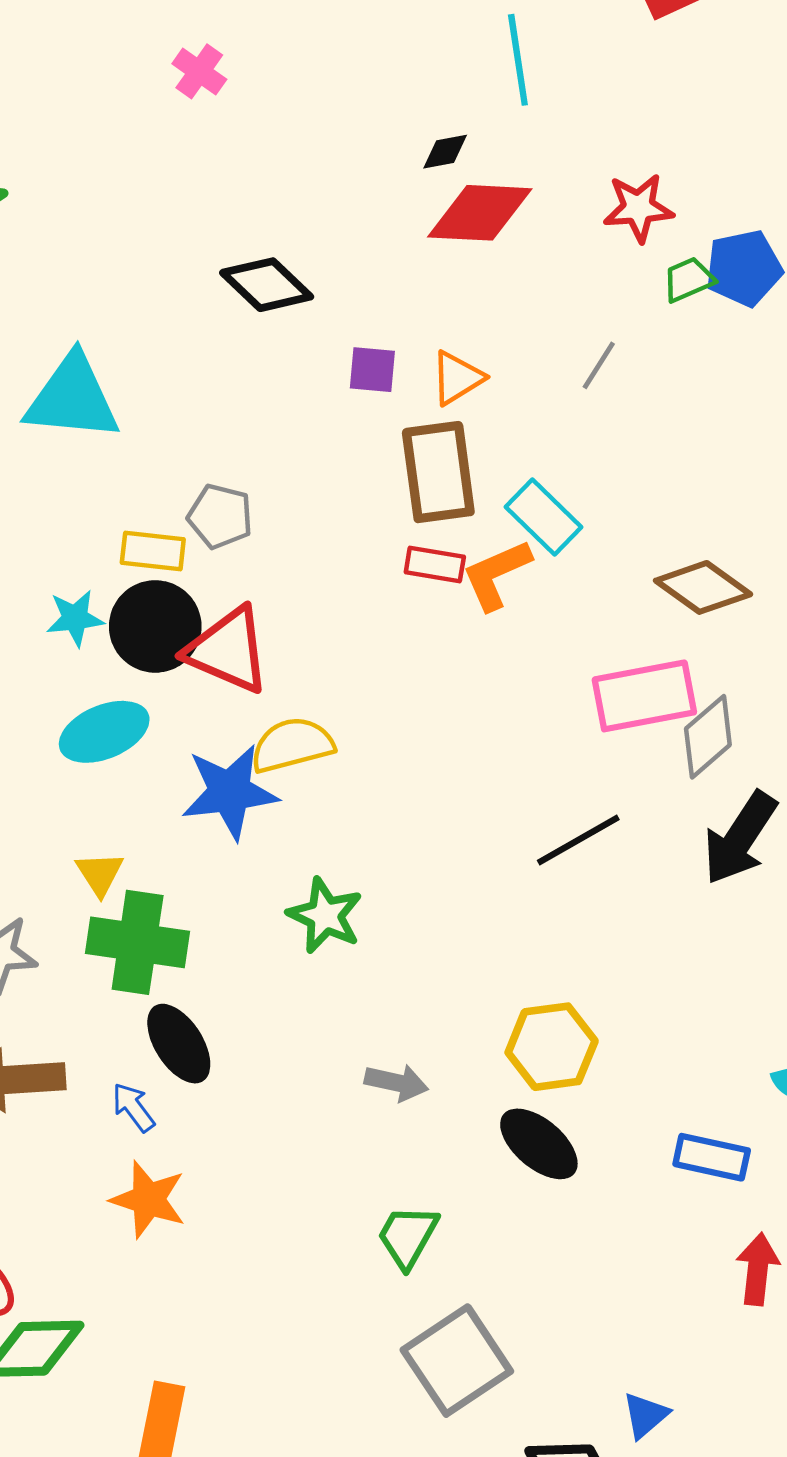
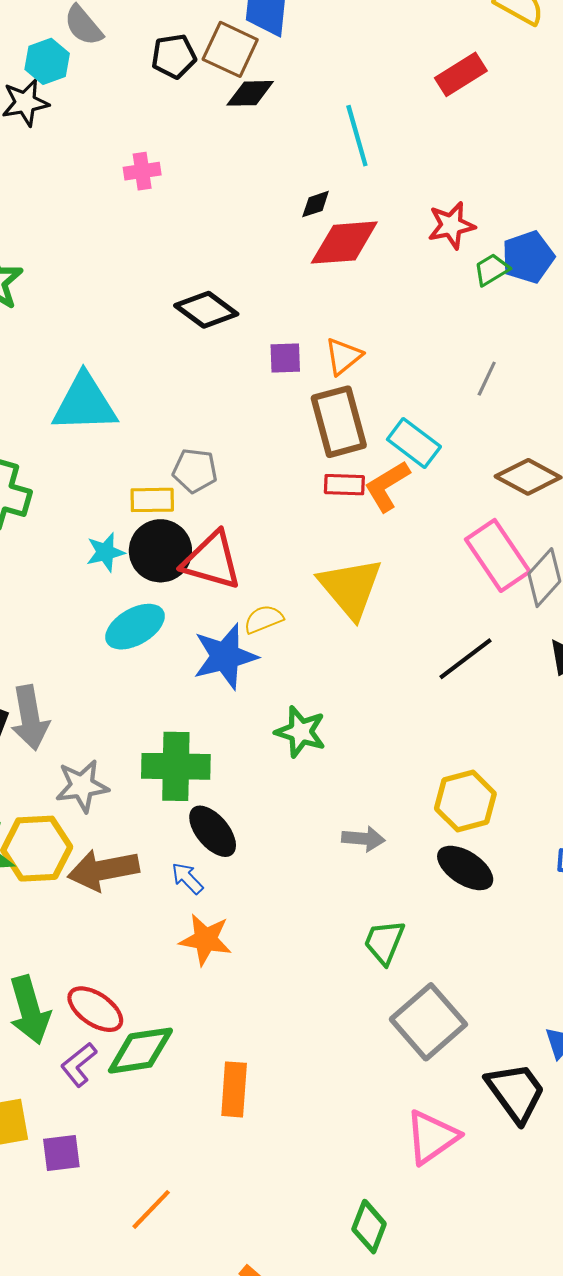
pink cross: (199, 71) -> (142, 171), turned -36
gray line: (599, 365) -> (487, 379), moved
pink rectangle: (644, 696) -> (498, 555), turned 74
yellow semicircle: (292, 745) -> (263, 619), size x0.7
yellow triangle: (100, 874) -> (350, 588), moved, size x2.0

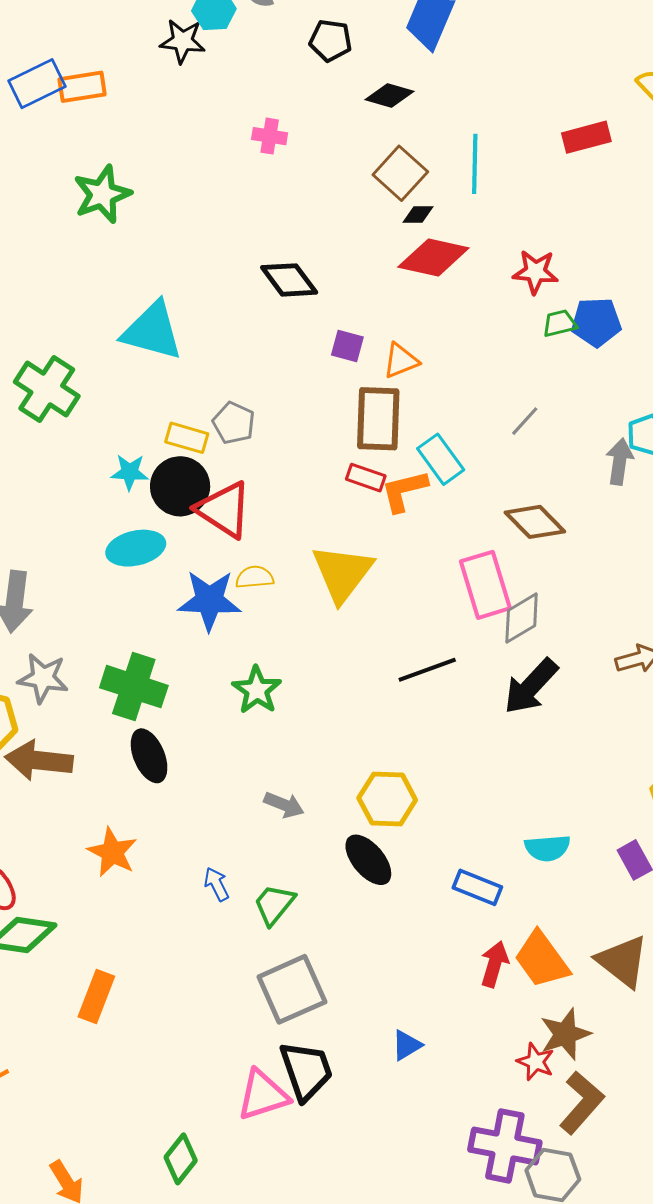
brown square: (230, 49) -> (400, 173), moved
blue arrow: (187, 878) -> (217, 884), moved
black trapezoid: (516, 1092) -> (306, 1071), moved

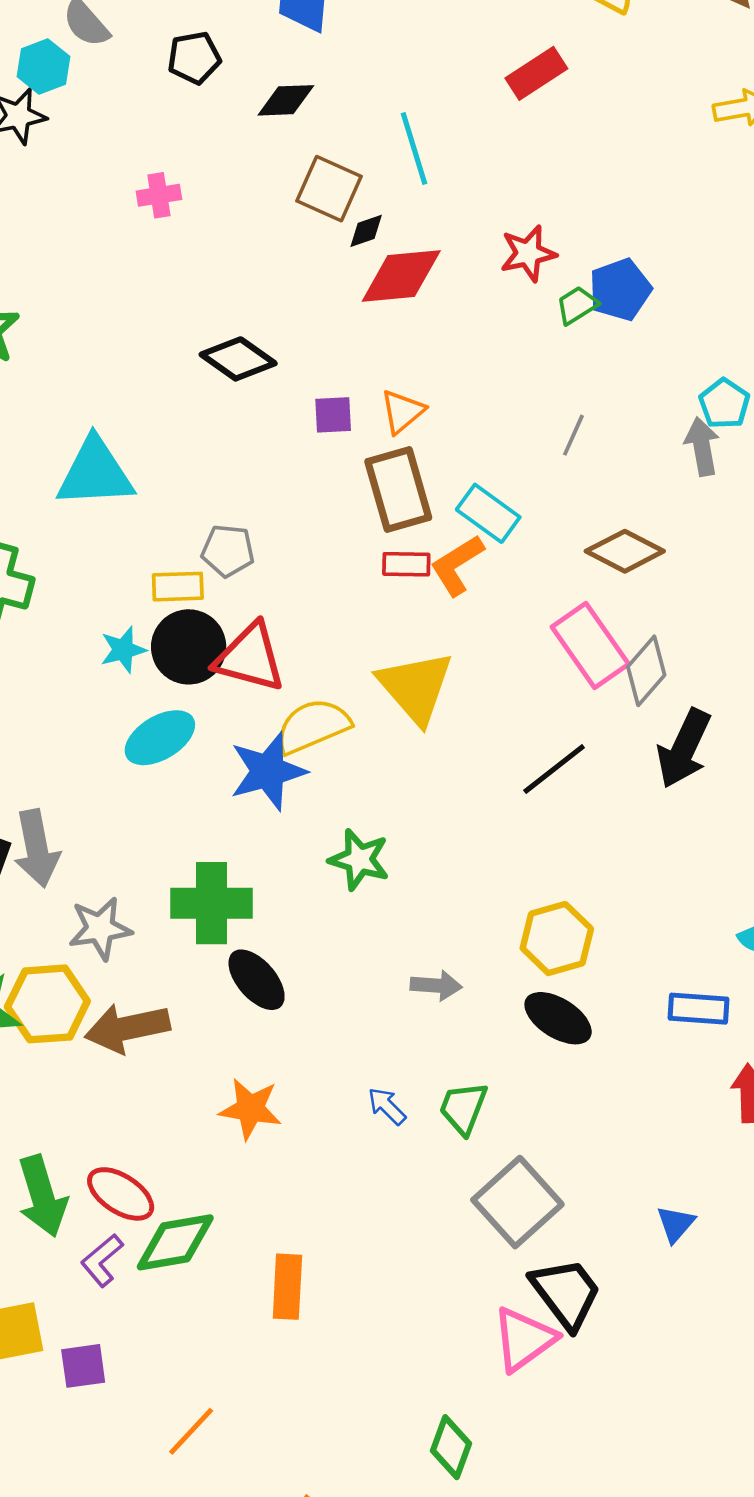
yellow semicircle: (255, 577) -> (313, 726), size x1.6

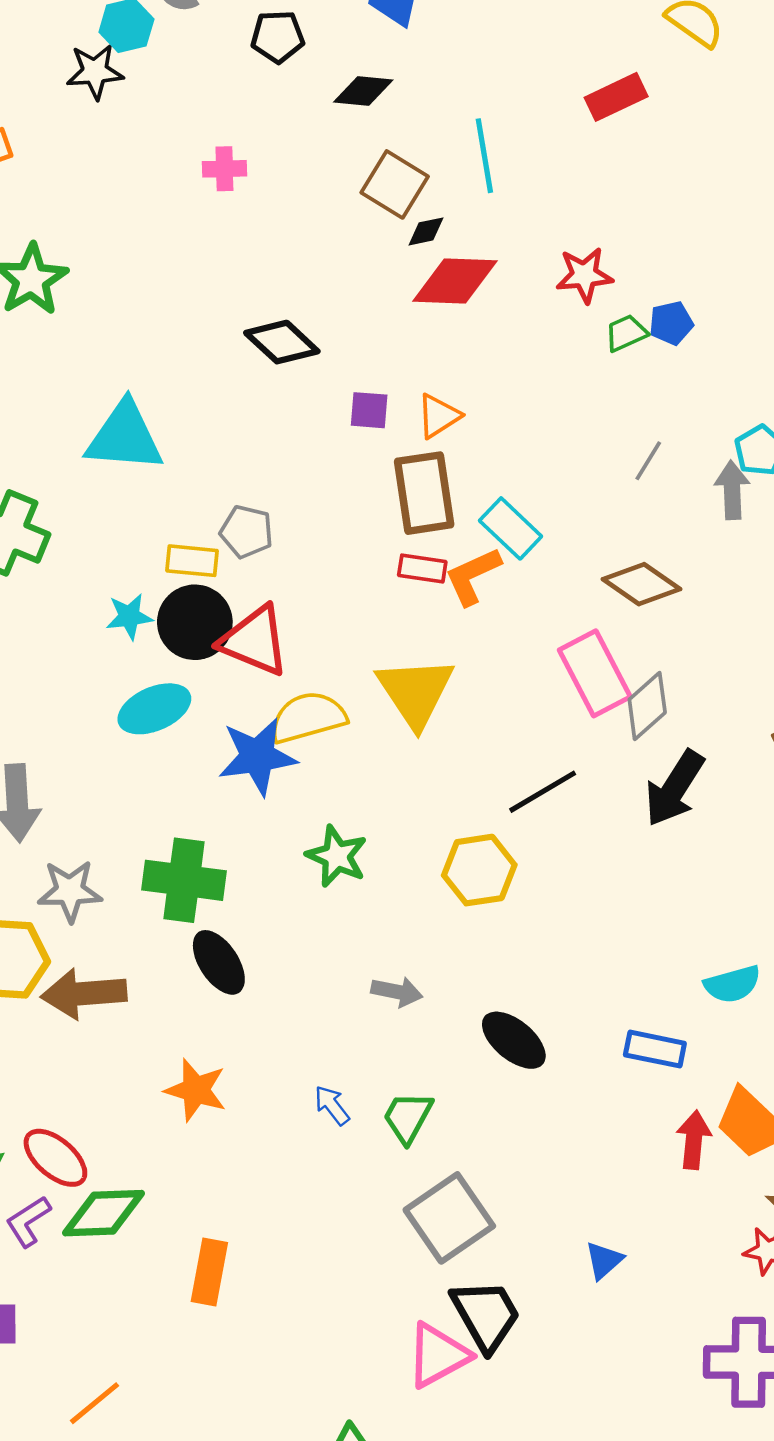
blue pentagon: (620, 290) -> (671, 323), size x0.7
gray line: (573, 435) -> (648, 461), moved
yellow hexagon: (557, 939) -> (479, 870), moved

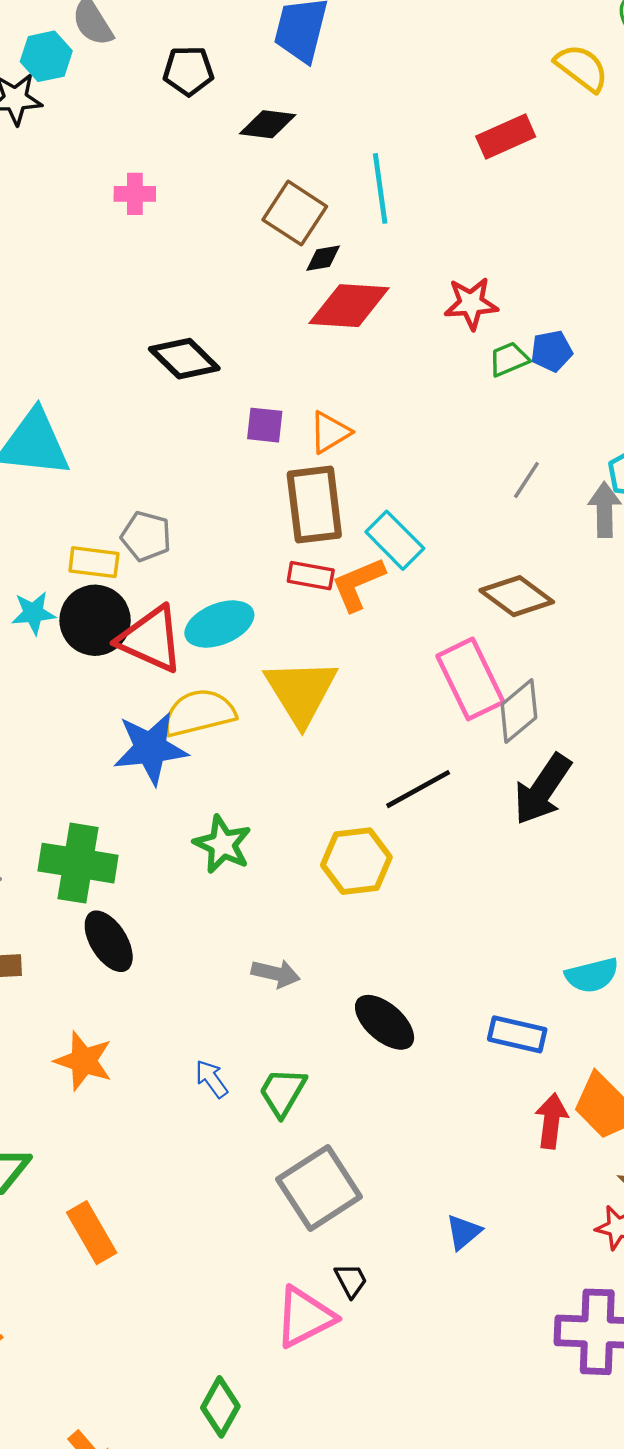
cyan ellipse: (154, 709) -> (219, 624), moved
orange rectangle: (209, 1272) -> (92, 1233), turned -42
black trapezoid: (486, 1315) -> (351, 1280), size x0.5

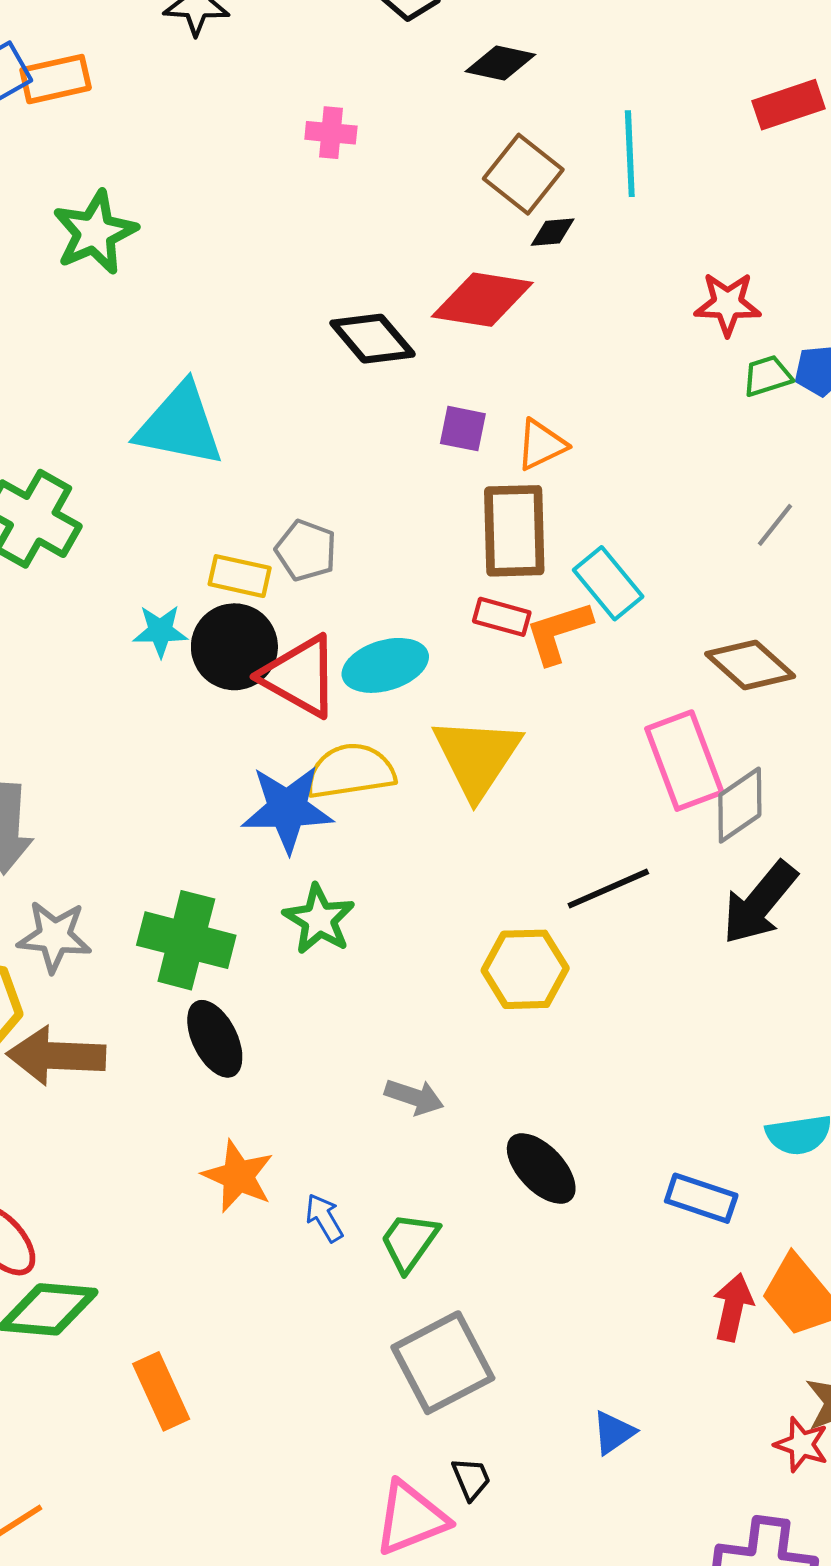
red diamond: (349, 306) -> (482, 300), moved
green star: (223, 844) -> (319, 919), moved
orange star: (84, 1061) -> (238, 1176), moved

